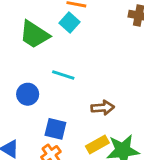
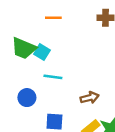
cyan square: (69, 22) -> (42, 52), moved

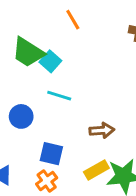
orange line: (53, 18) -> (73, 20), turned 49

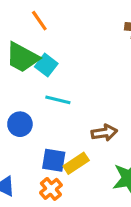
orange line: (73, 20) -> (39, 21), moved
yellow rectangle: (96, 170) -> (76, 163), moved

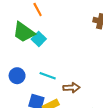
cyan line: (58, 100) -> (48, 76), moved

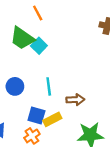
cyan line: (48, 76) -> (49, 86), turned 63

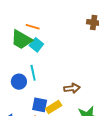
orange line: (38, 13) -> (33, 27), moved, turned -40
cyan line: (49, 86) -> (33, 73), moved

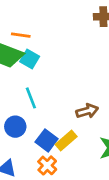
blue circle: (19, 82) -> (15, 127), moved
blue square: (40, 105) -> (47, 140), turned 35

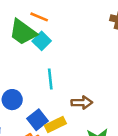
cyan line: (31, 98) -> (50, 79), moved

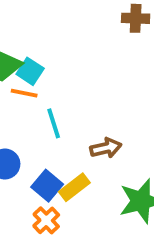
orange line: (39, 17) -> (24, 93), moved

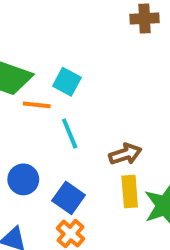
cyan square: (30, 71) -> (67, 82), moved
yellow rectangle: (74, 187) -> (130, 192), moved, turned -52

